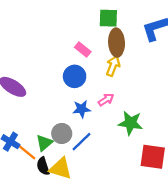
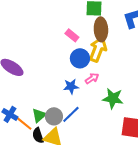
yellow arrow: (113, 66) -> (98, 49), size x1.4
blue circle: (75, 76) -> (80, 58), moved
gray circle: (62, 133) -> (54, 116), moved

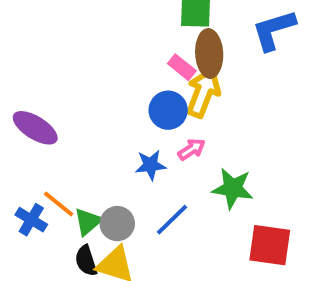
pink rectangle: (72, 35) -> (182, 67), moved
blue line: (71, 114) -> (172, 220), moved
orange line: (24, 123) -> (59, 204), moved

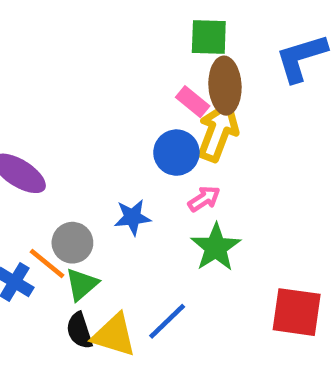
blue star: (151, 165) -> (133, 217), moved
green star: (233, 188) -> (216, 247), moved, turned 30
blue line: (172, 220) -> (167, 321), moved
gray circle: (117, 224) -> (72, 243), moved

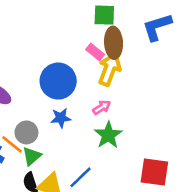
blue circle: (176, 153) -> (58, 81), moved, size x1.4

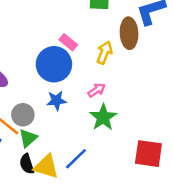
brown ellipse: (114, 43) -> (129, 33), moved
pink rectangle: (95, 52) -> (68, 42), moved
yellow arrow: (110, 69) -> (104, 53), size x0.7

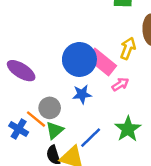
pink rectangle: (68, 42) -> (102, 62), moved, size x1.6
green star: (103, 117) -> (128, 129), moved
blue line: (76, 159) -> (91, 138), moved

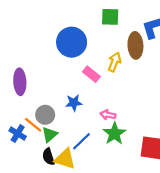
blue circle: (79, 59) -> (72, 42), moved
pink rectangle: (102, 62) -> (91, 74), size x0.7
purple ellipse: (21, 71) -> (20, 82), turned 55
pink arrow: (120, 84) -> (108, 115), moved, turned -136

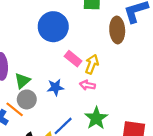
yellow arrow: (115, 62) -> (92, 64), moved
pink arrow: (108, 115) -> (87, 85), moved
green triangle: (50, 135) -> (22, 81), moved

